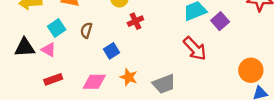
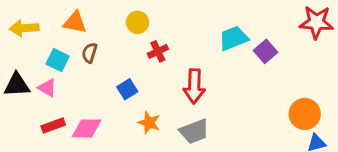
cyan square: (57, 28) -> (58, 60), turned -30
brown semicircle: (86, 30) -> (90, 53), moved
red arrow: (195, 49) -> (194, 86), moved, turned 45
pink diamond: (94, 82) -> (87, 128), moved

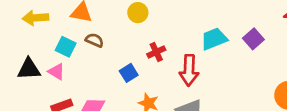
cyan trapezoid: (233, 38) -> (214, 39), moved
red cross: (158, 51) -> (156, 52), moved
brown semicircle: (90, 53) -> (95, 40), turned 96

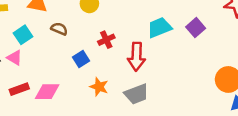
brown semicircle: (95, 40) -> (59, 29), moved
cyan square: (66, 47) -> (23, 35), turned 30

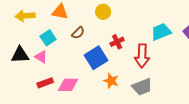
brown semicircle: (59, 29) -> (78, 33), turned 112
blue square: (81, 59) -> (96, 58), size x1.6

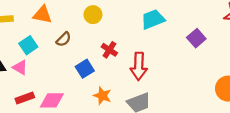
cyan trapezoid: (161, 32) -> (153, 19), moved
red cross: (117, 42) -> (109, 50), turned -32
blue square: (96, 58) -> (85, 69), size x0.7

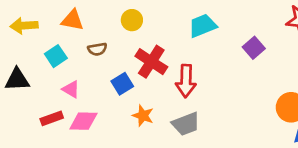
brown semicircle: (64, 39) -> (97, 49), turned 35
red cross: (109, 50) -> (151, 62), size x1.6
pink triangle: (20, 67) -> (71, 89), moved

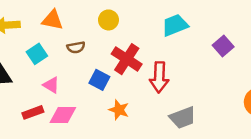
blue square: (122, 84) -> (99, 80), turned -30
gray trapezoid: (186, 124) -> (183, 118), moved

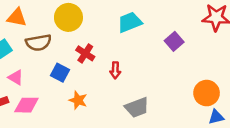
yellow circle: (108, 20) -> (68, 17), size x1.5
brown semicircle: (76, 47) -> (38, 43), size x1.5
red cross: (127, 59) -> (85, 53), size x0.7
red arrow: (159, 77) -> (115, 70), size x0.6

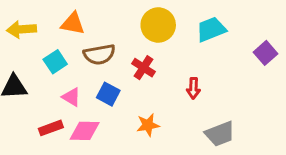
yellow circle: (68, 17) -> (158, 25), moved
red cross: (85, 53) -> (143, 68), moved
blue square: (60, 73) -> (108, 94), moved
orange star: (78, 100) -> (148, 125), turned -30

